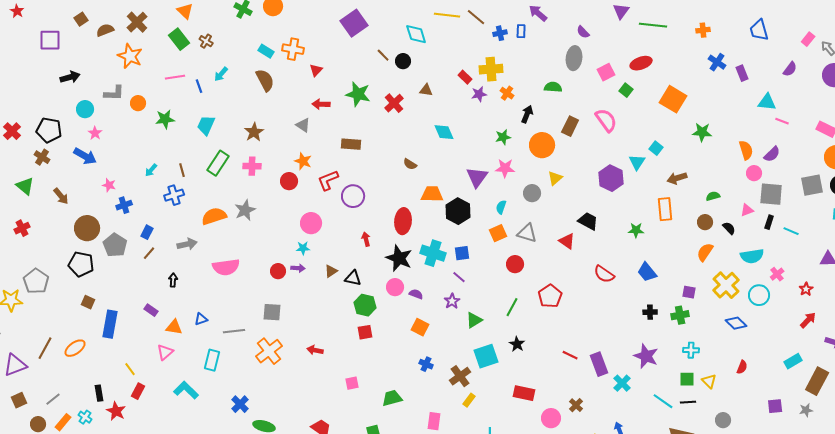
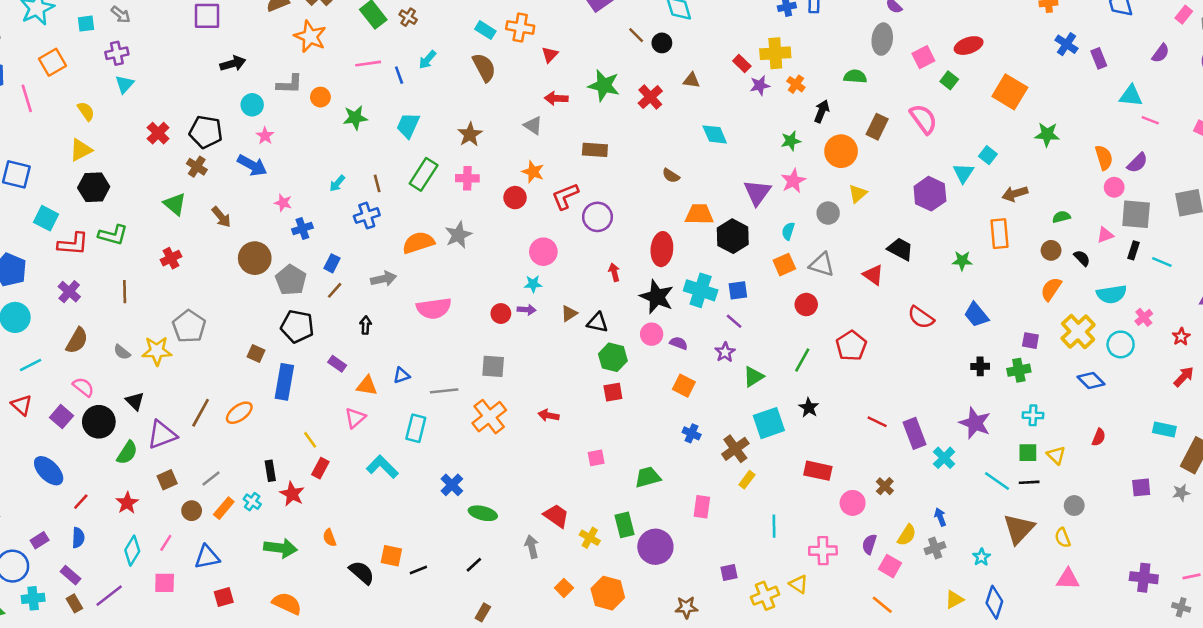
pink star: (505, 168) -> (793, 181), turned -30
black pentagon: (81, 264) -> (297, 326), moved
cyan rectangle: (793, 361) -> (1164, 429), turned 42

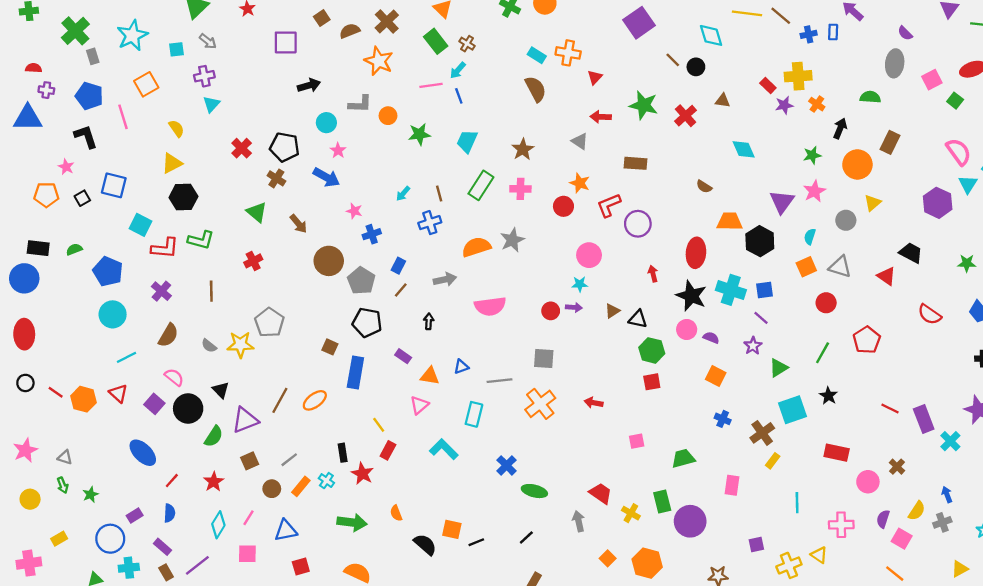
cyan arrow: (427, 60) -> (458, 70), moved
pink semicircle: (923, 119) -> (959, 152), moved

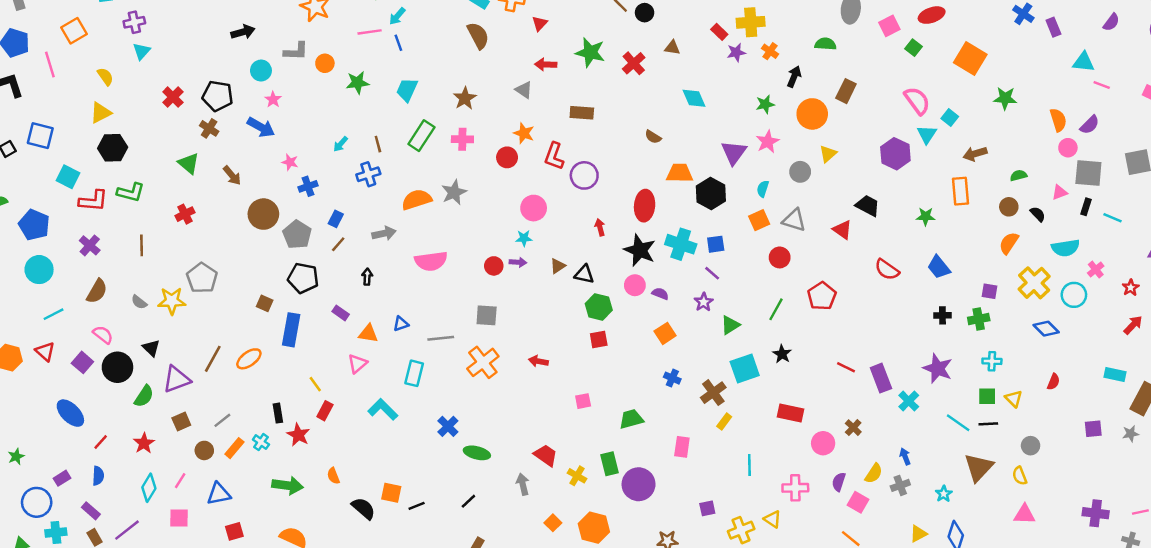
red L-shape: (609, 205) -> (554, 156), turned -48
orange square: (716, 376) -> (665, 333), turned 30

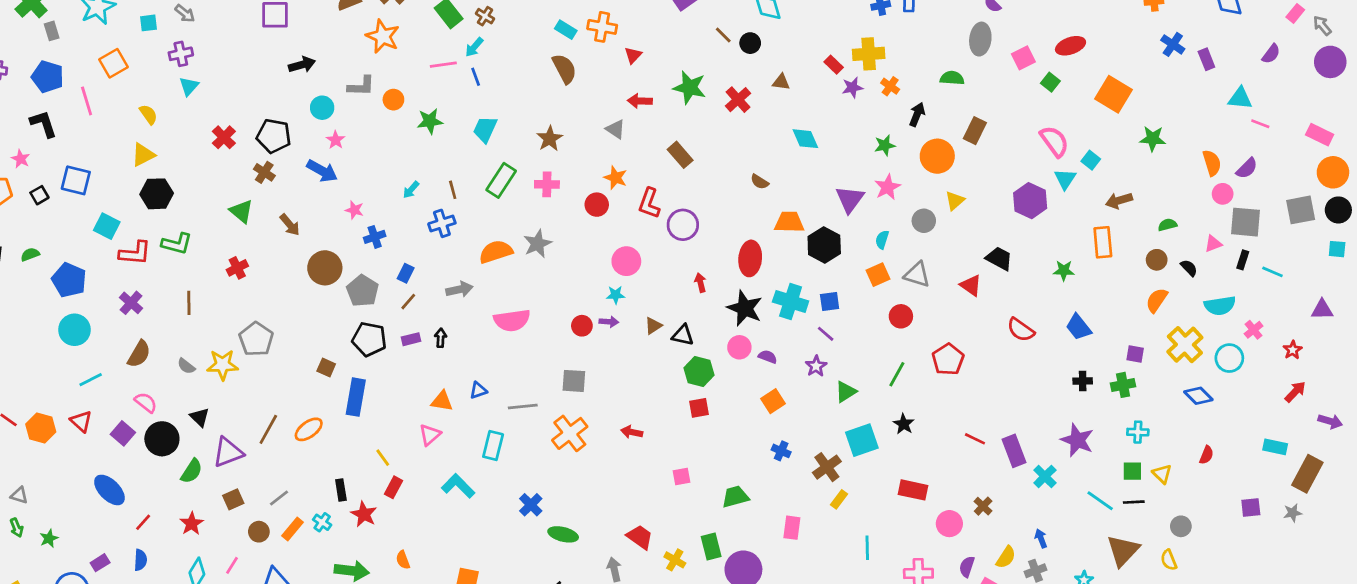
brown rectangle: (582, 113) -> (680, 155), turned 45
purple rectangle: (341, 313) -> (411, 339), moved, turned -49

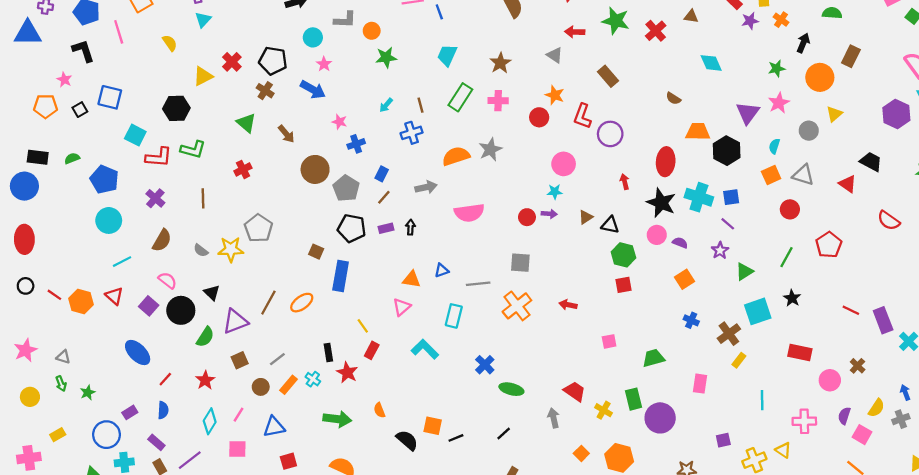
green star: (430, 121) -> (386, 57), moved
yellow triangle: (143, 155) -> (203, 76), moved

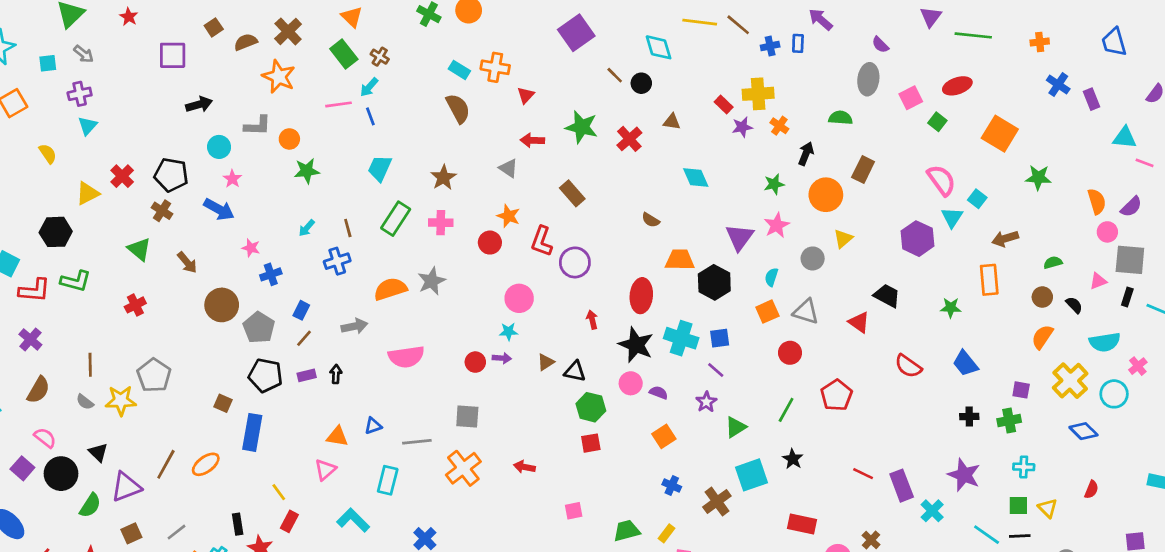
brown line: (203, 198) -> (90, 365), moved
yellow rectangle: (739, 360) -> (667, 533), moved

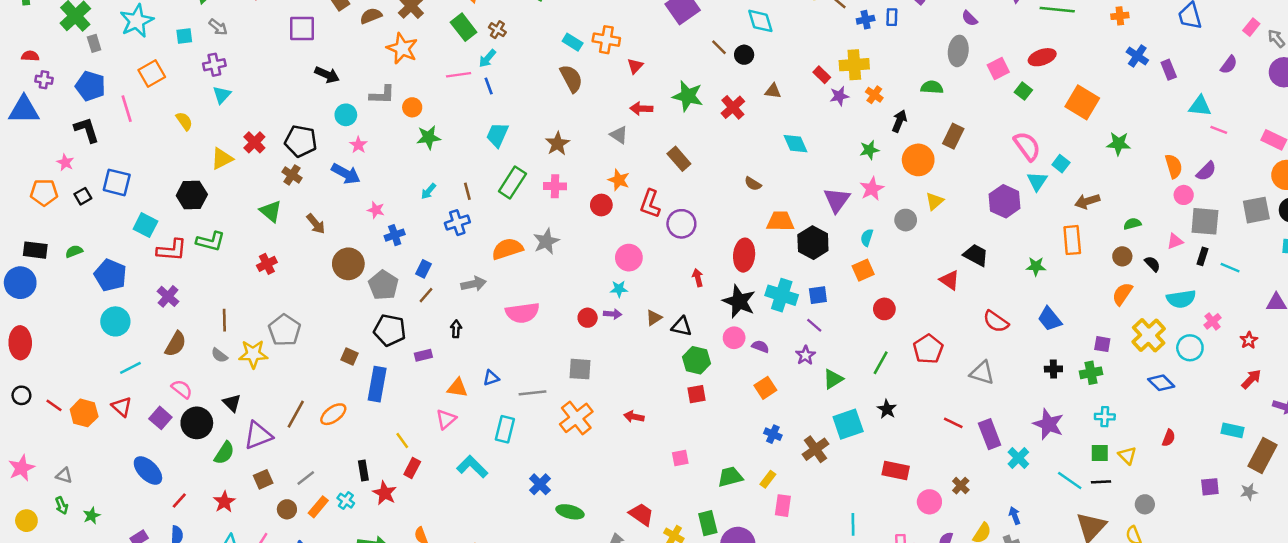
black arrow: (199, 104) -> (327, 75), turned 40
gray triangle: (806, 312) -> (982, 373), moved
purple rectangle: (307, 375) -> (423, 355), moved

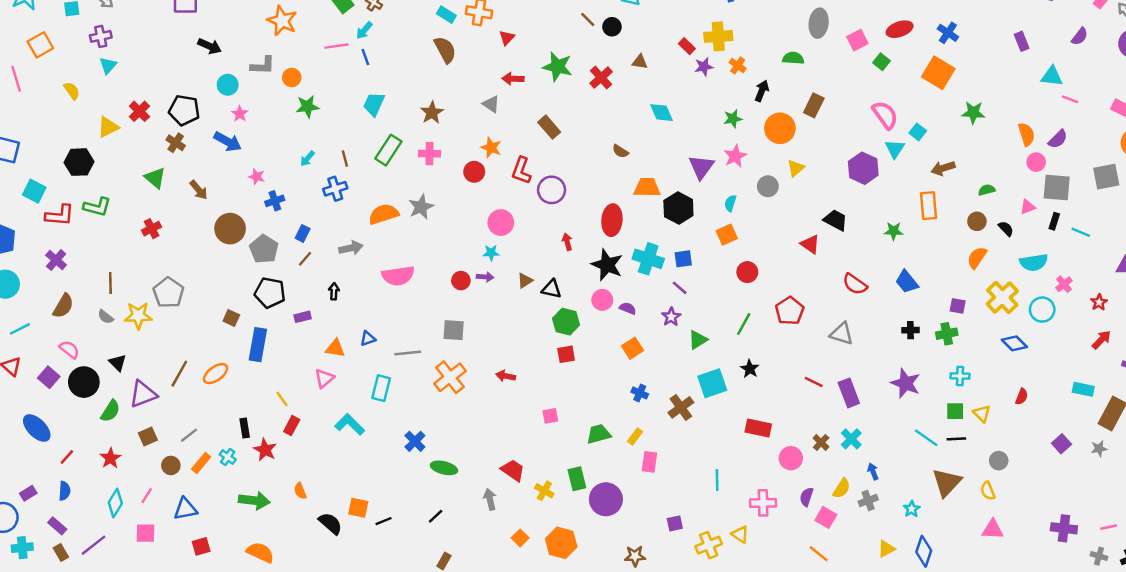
blue cross: (1137, 56) -> (948, 33), moved
cyan cross: (1018, 458) -> (851, 439), moved
purple square: (1210, 487) -> (1062, 444), turned -36

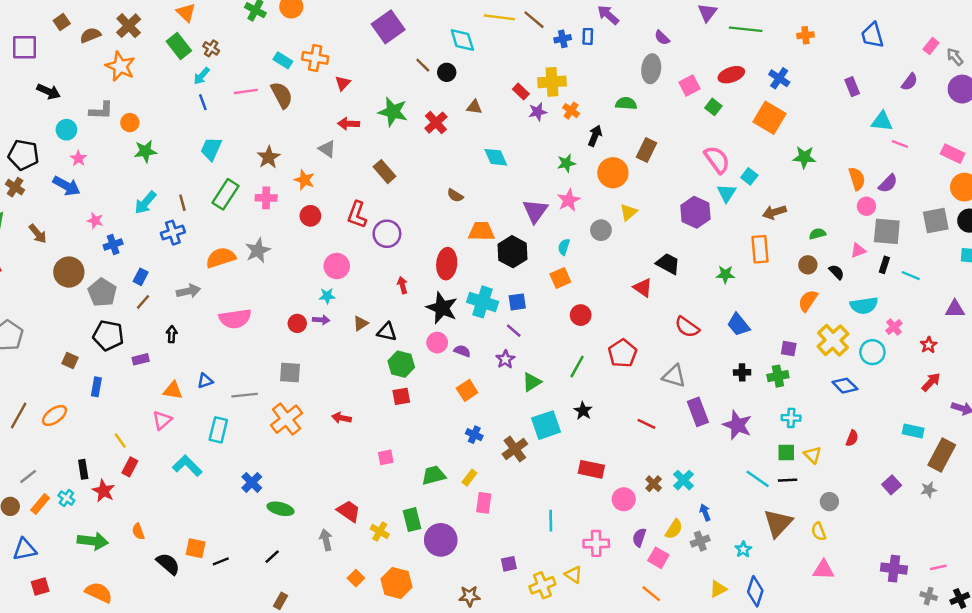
pink line: (336, 46) -> (246, 91), moved
orange star: (491, 148) -> (304, 180), moved
cyan arrow: (307, 158) -> (145, 203), size x1.5
blue rectangle: (258, 345) -> (96, 387), size x0.6
purple rectangle: (849, 393) -> (698, 412), moved

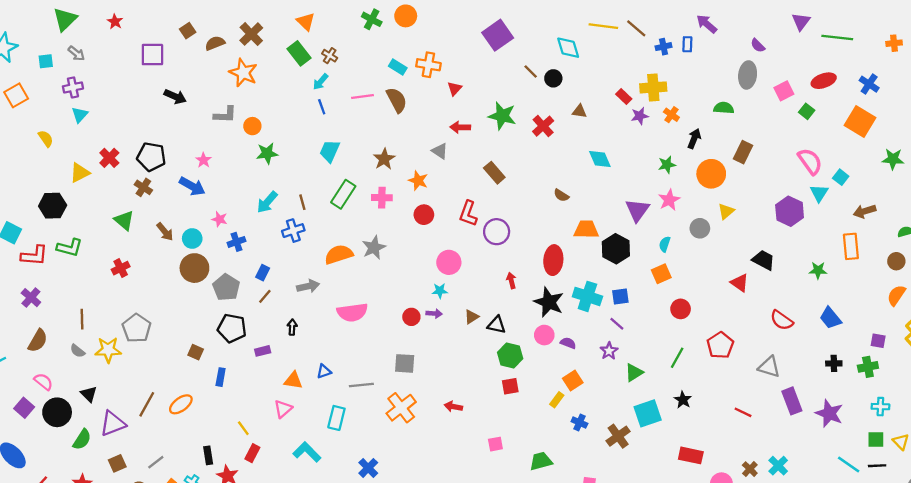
cyan circle: (66, 130) -> (192, 239), moved
yellow rectangle: (469, 478) -> (557, 400), moved

